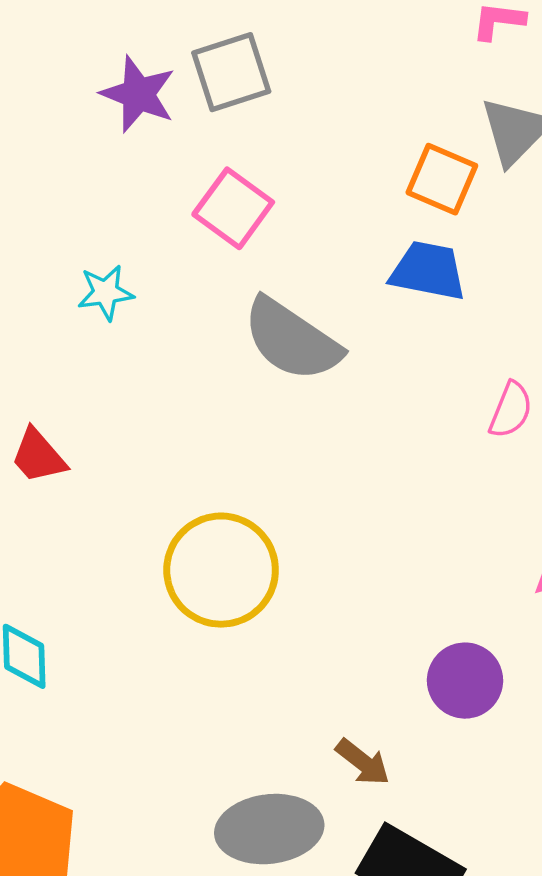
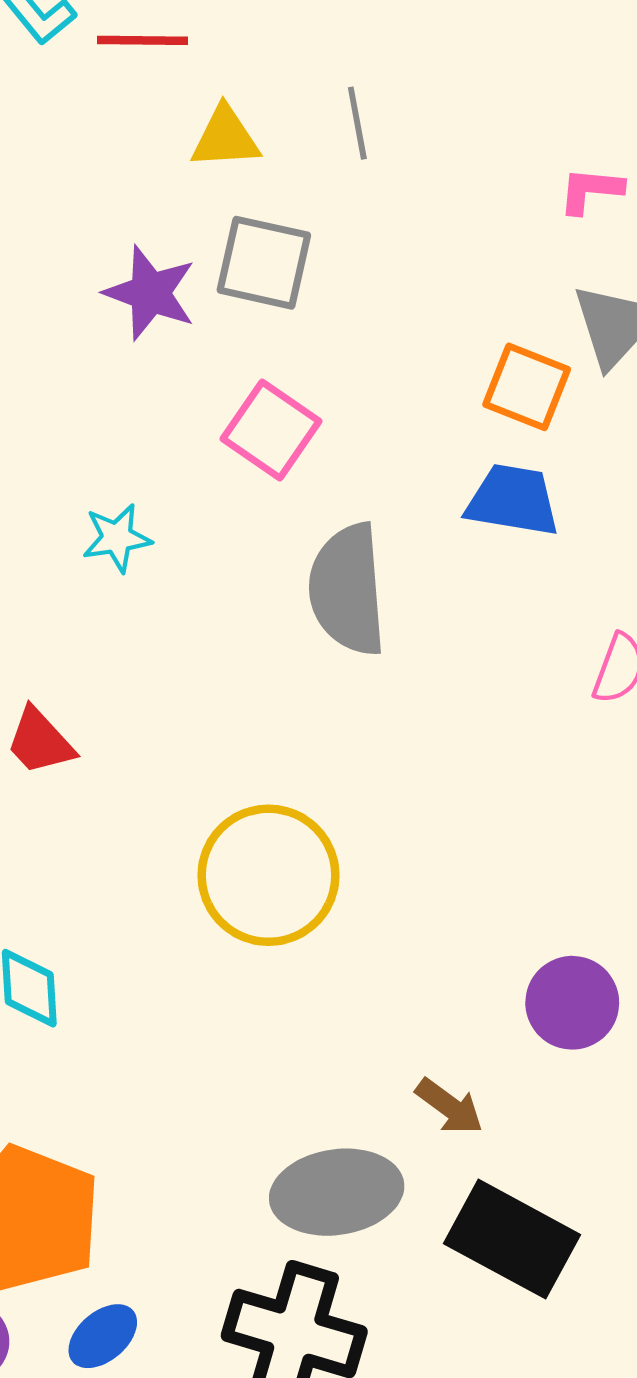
gray square: (231, 72) -> (264, 263), turned 32
gray semicircle: (292, 340) -> (348, 590), turned 53

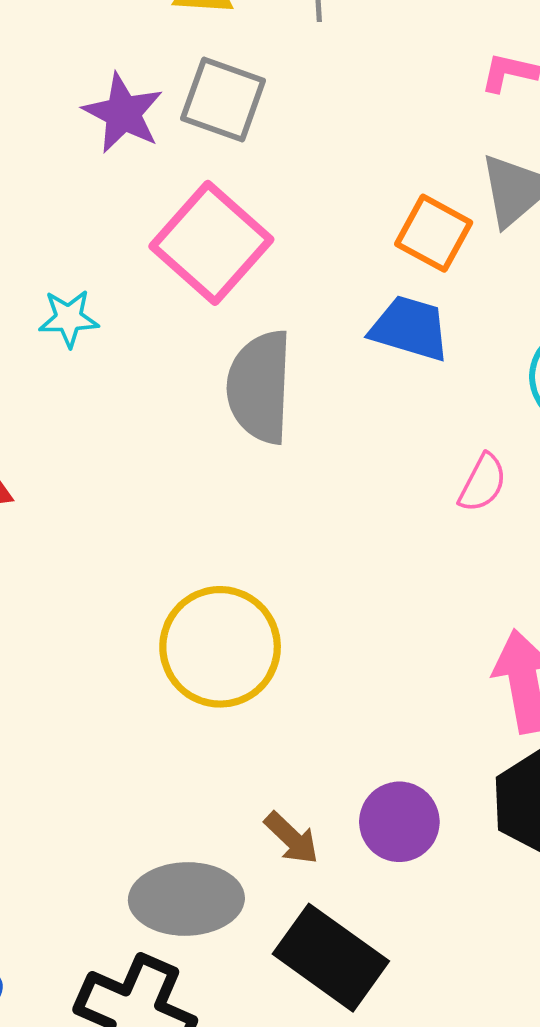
pink square: (271, 430) -> (211, 243), size x1.4
yellow circle: (268, 875) -> (220, 647), moved
purple circle: (572, 1003) -> (399, 822), moved

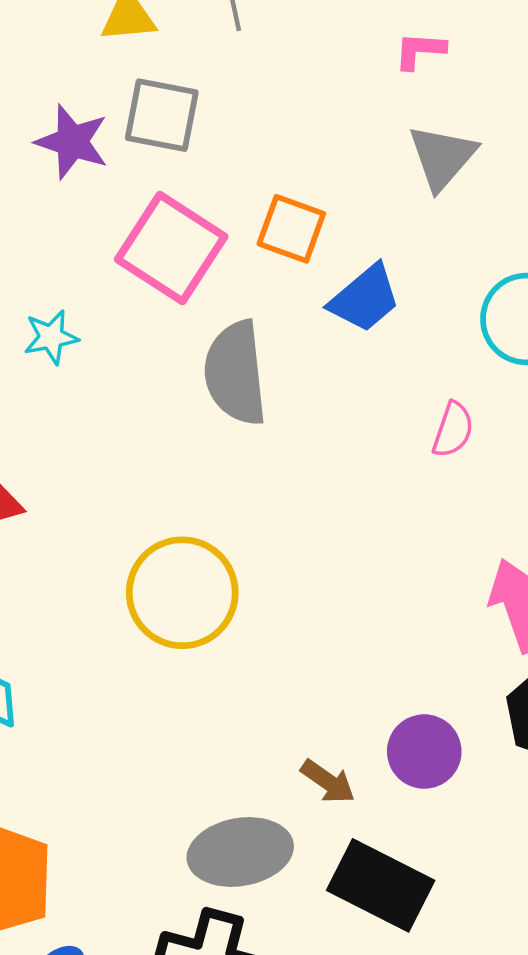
orange square: (434, 233) -> (291, 229), moved
blue trapezoid: (410, 328) -> (365, 298), turned 132
yellow circle: (220, 647) -> (182, 593), moved

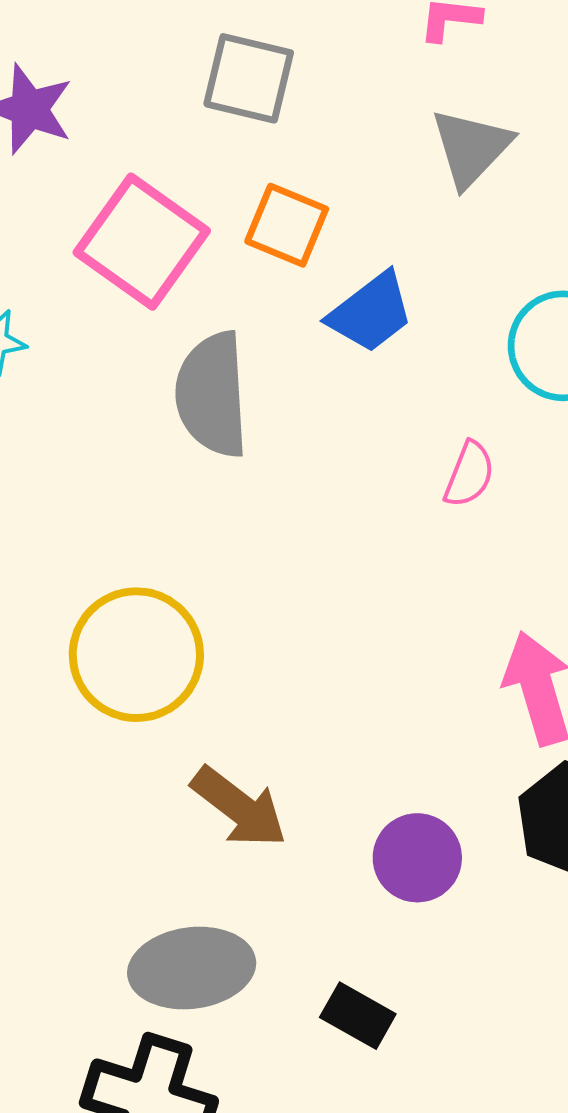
gray square: (162, 115) -> (249, 78), moved
brown arrow: (328, 782) -> (239, 807), moved, size x1.5
black rectangle: (381, 885) -> (358, 1016), size x0.6

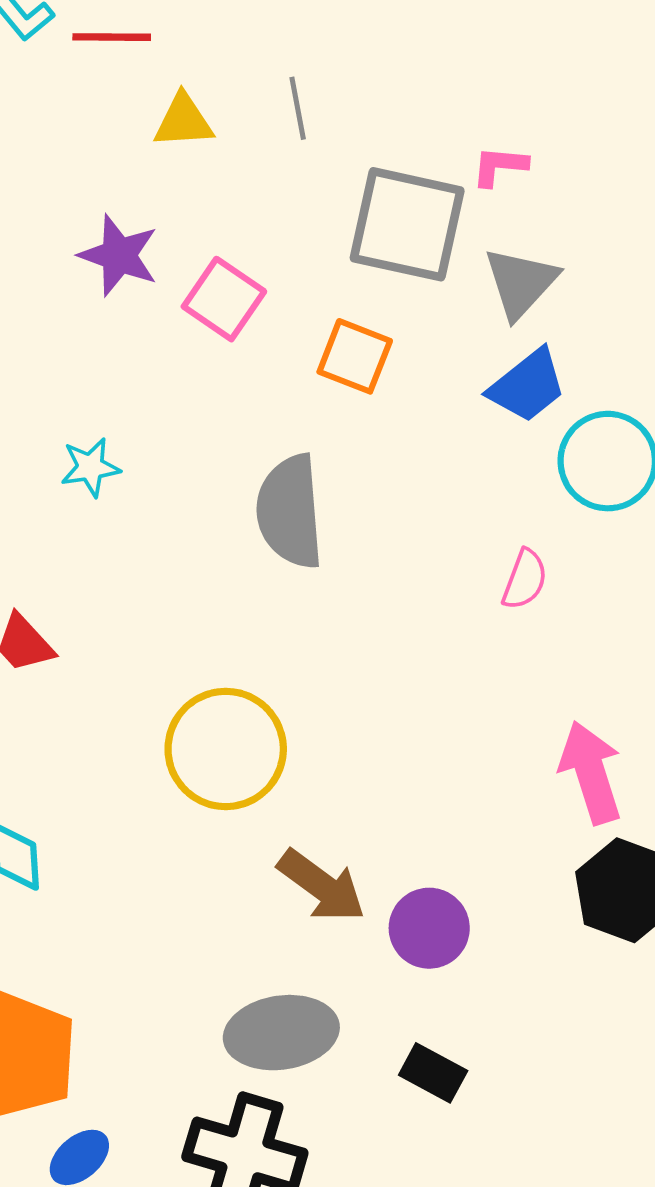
gray square: (249, 78) -> (407, 224), moved, size x1.4
pink square: (142, 242) -> (224, 299), moved, size x0.7
blue trapezoid: (371, 312) -> (527, 386), moved
purple circle: (417, 858) -> (429, 928), moved

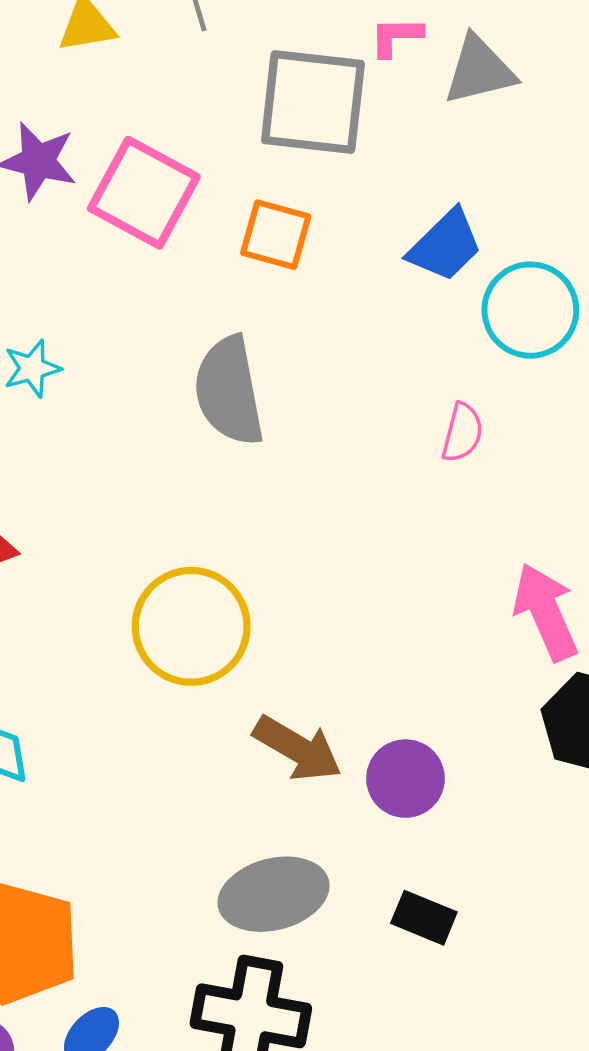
gray triangle: (521, 283) -> (479, 70), moved, turned 40
pink square: (224, 299) -> (144, 193), size x1.4

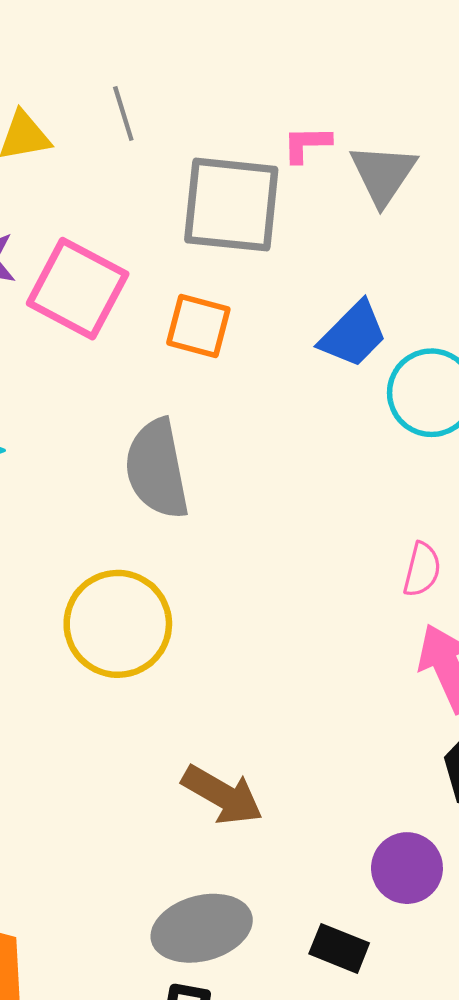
gray triangle: (479, 70) -> (383, 174), turned -42
pink semicircle: (462, 433) -> (422, 570), moved
yellow circle: (191, 626) -> (118, 624), moved
purple circle: (406, 779) -> (407, 868), moved

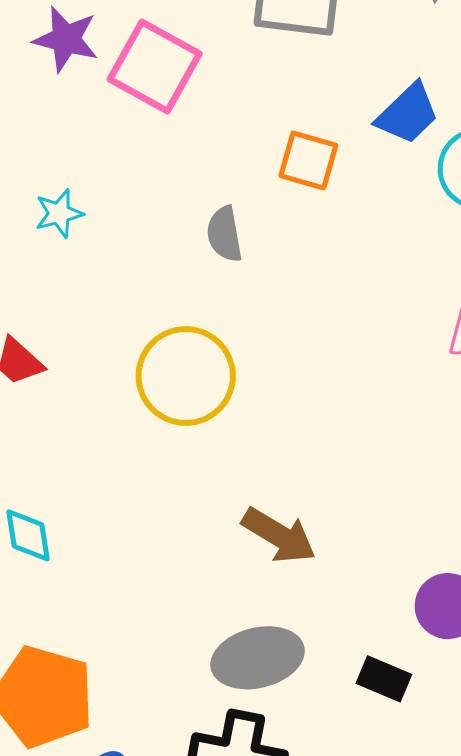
orange square: (198, 326) -> (308, 160), moved
gray semicircle: (157, 469) -> (225, 234), size x0.6

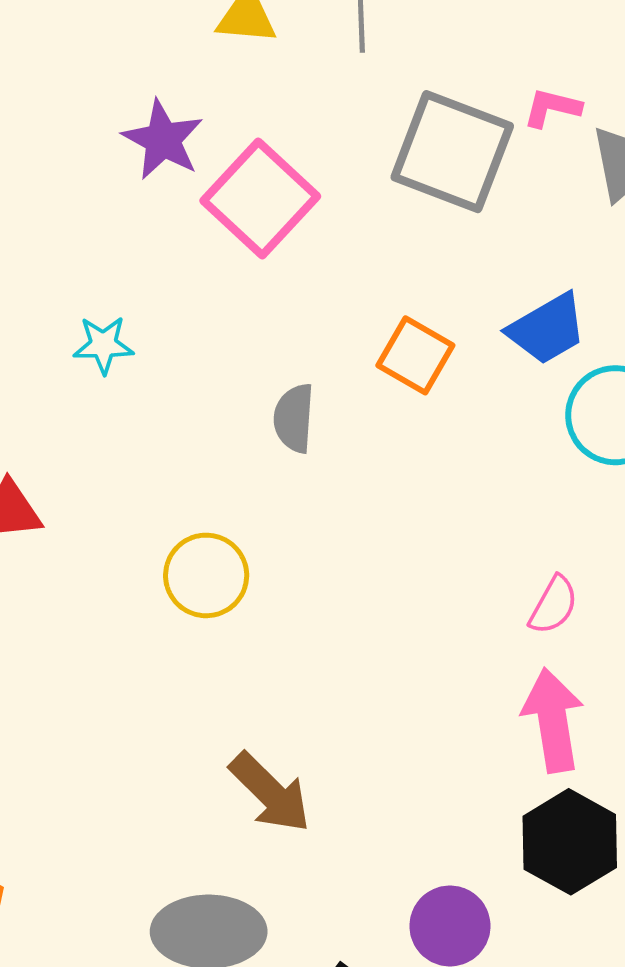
yellow circle: (186, 376) -> (206, 575), size x0.7

